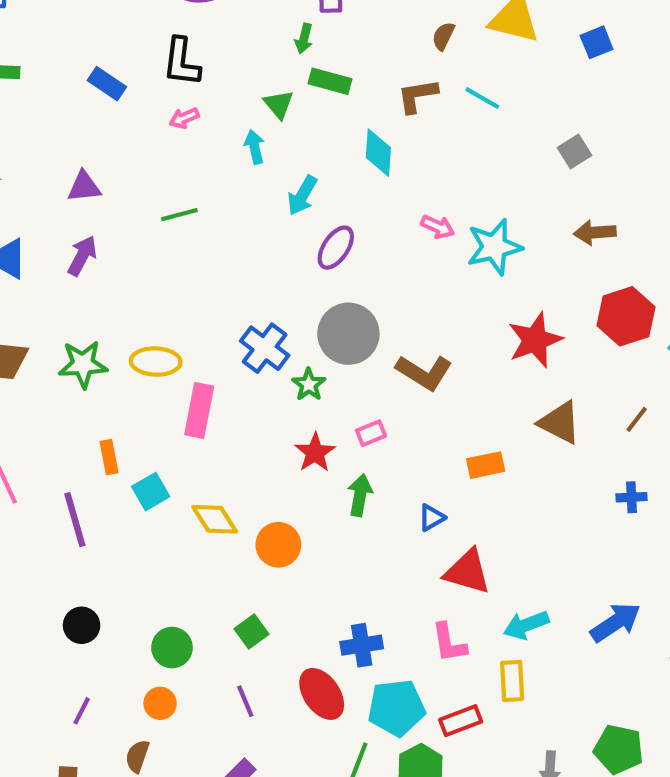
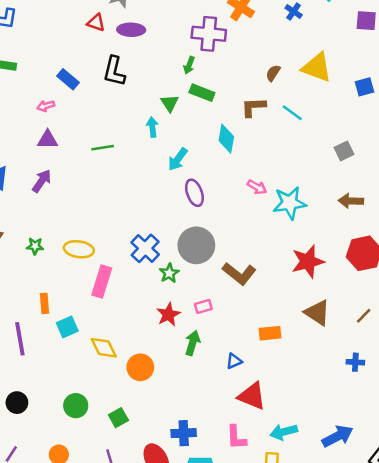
pink arrow: (184, 118) -> (46, 106), moved
green line: (179, 215) -> (103, 148), moved
purple ellipse: (336, 248) -> (194, 193), turned -60
green star: (83, 364) -> (35, 246), size x0.6
green circle: (172, 648) -> (76, 406), moved

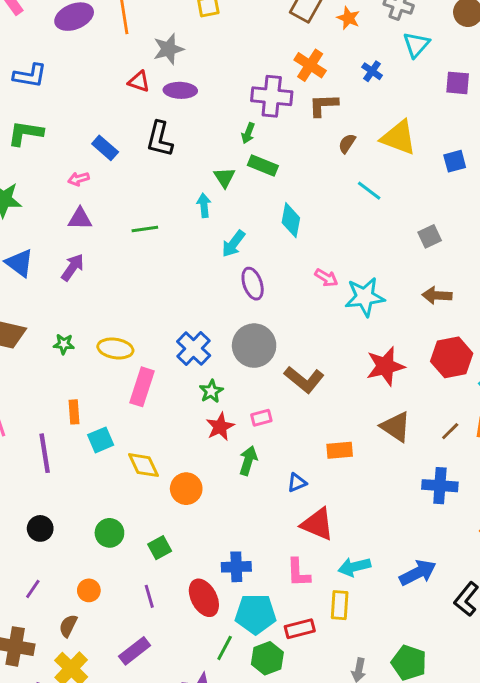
brown L-shape: (253, 107) -> (323, 105), moved
green star: (169, 273) -> (211, 391), moved
blue cross: (355, 362) -> (440, 486), size x1.6

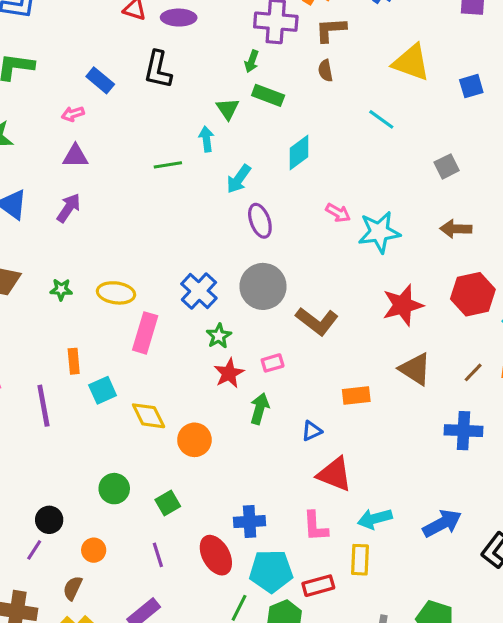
brown semicircle: (347, 143) -> (325, 71), moved, turned -42
cyan diamond: (291, 220) -> (299, 153), turned 44
green line: (145, 229) -> (168, 165), moved
black circle: (40, 528) -> (49, 520), moved

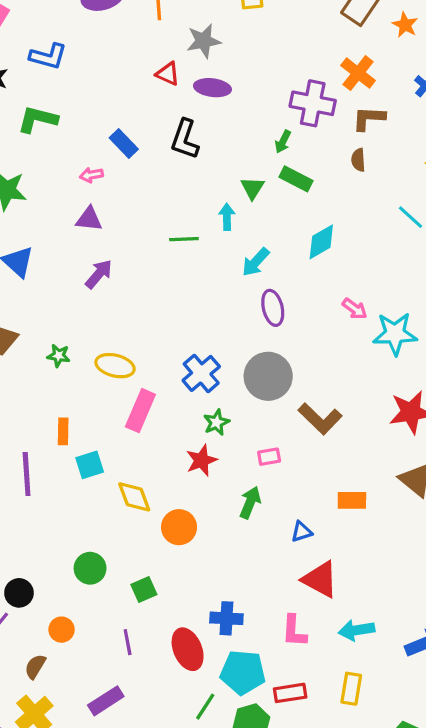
purple arrow: (69, 208) -> (99, 274), moved
red star: (229, 373) -> (201, 460), moved
yellow rectangle: (360, 560) -> (351, 689), moved

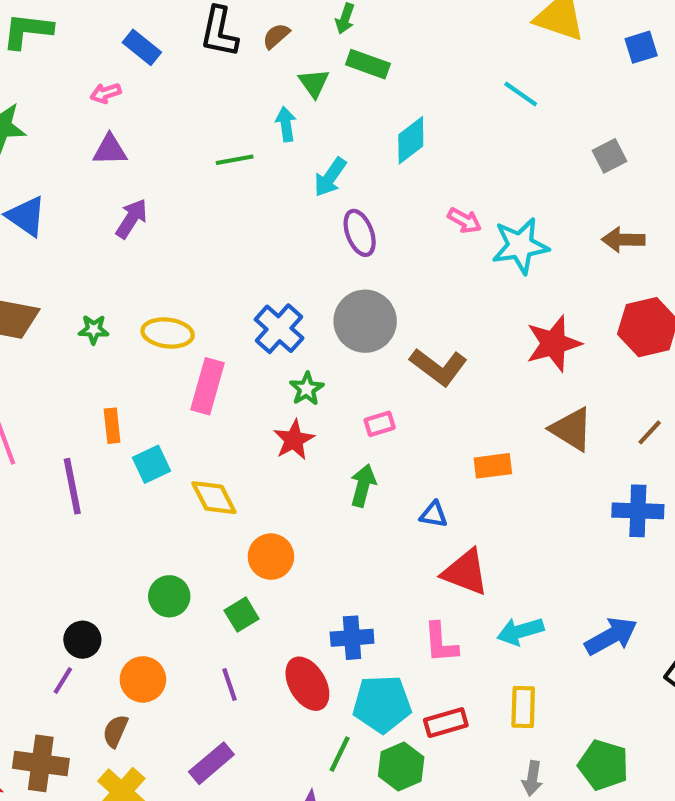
brown semicircle: (358, 160) -> (276, 36), moved, turned 60
orange circle: (179, 527) -> (271, 557), moved
blue triangle: (302, 532) -> (434, 514), turned 35
orange circle: (62, 630) -> (143, 679), size x1.4

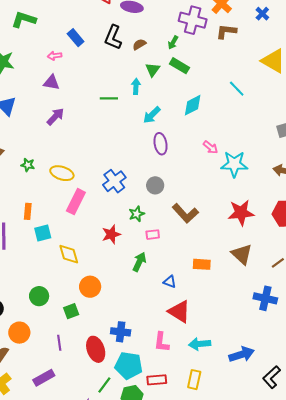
cyan line: (521, 94) -> (237, 89), moved
gray circle: (365, 321) -> (155, 185), size x0.6
green star: (307, 389) -> (137, 214), moved

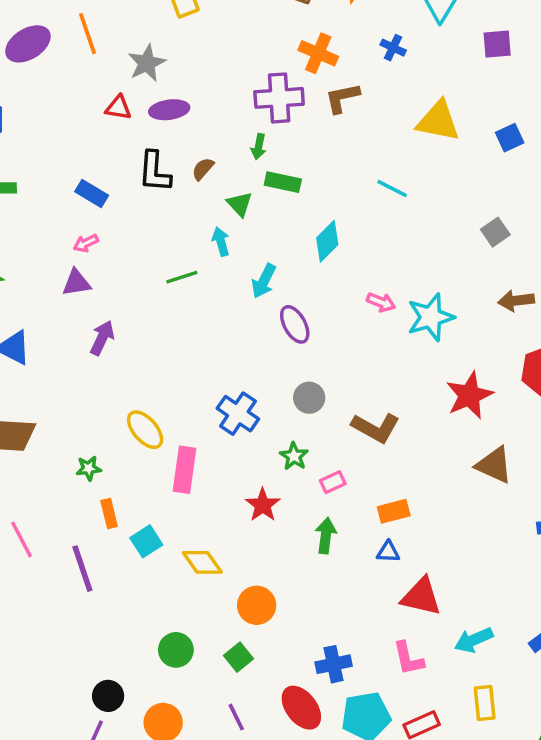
pink arrow: (55, 56) -> (86, 243), moved
green star: (28, 165) -> (89, 468), moved
yellow ellipse: (62, 173) -> (145, 430), turned 50
orange rectangle: (202, 264) -> (394, 511), moved

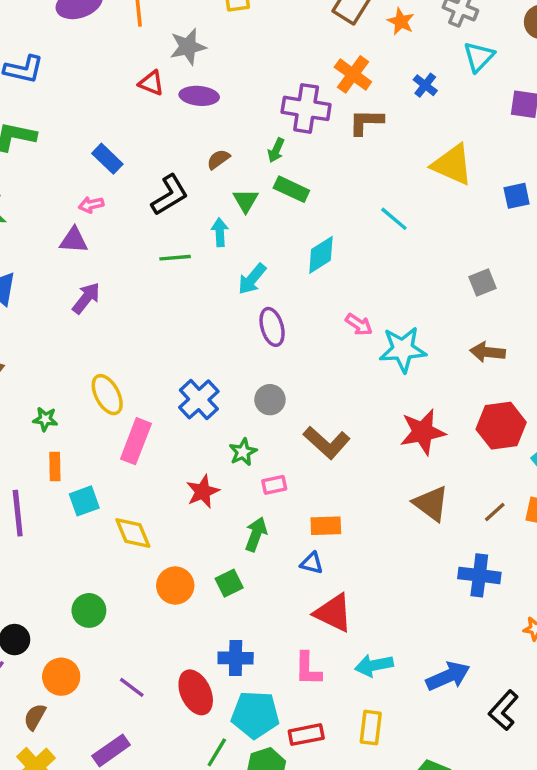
black L-shape: (155, 172) -> (170, 195), moved, turned -138
green square: (238, 657) -> (229, 583), moved
purple line: (236, 717) -> (132, 687), turned -40

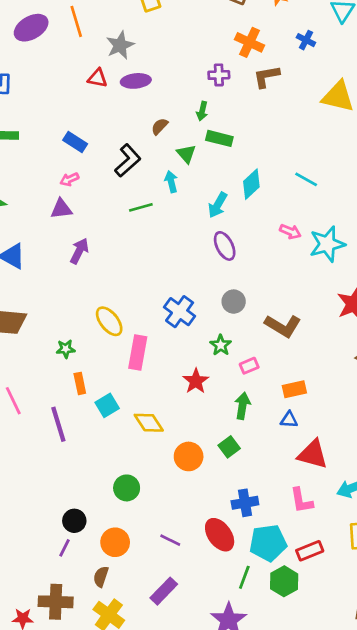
purple cross: (306, 108) -> (219, 75), size x0.6
cyan line: (394, 219) -> (306, 179), moved
cyan arrow: (252, 279) -> (218, 205), moved

